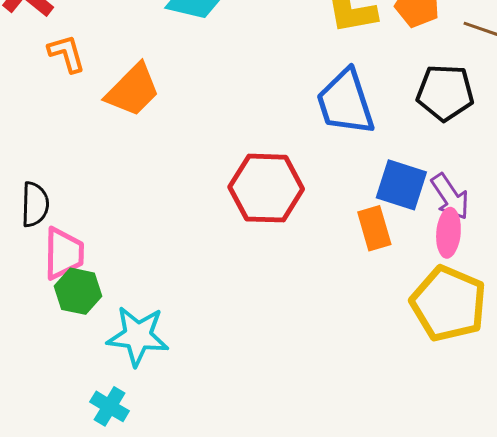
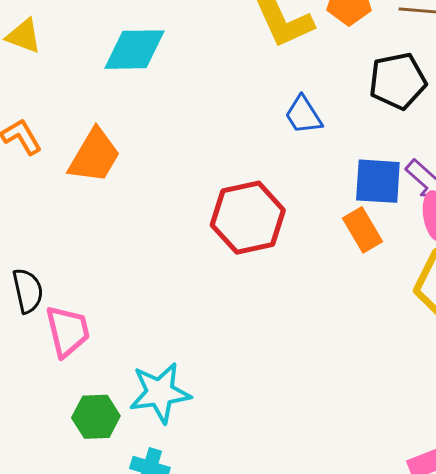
blue trapezoid: (345, 102) -> (303, 115), size x0.6
green hexagon: (78, 291) -> (96, 417), moved

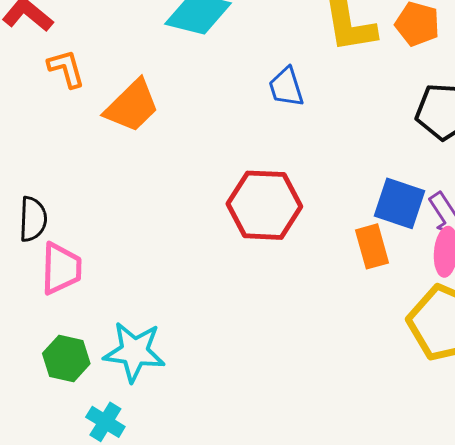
blue trapezoid: (303, 115) -> (286, 87), moved

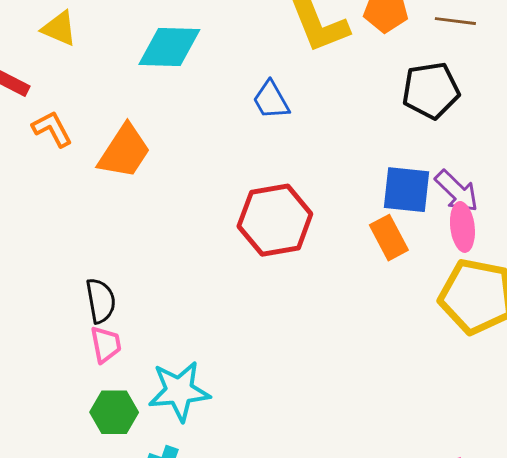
black semicircle: (33, 219) -> (101, 301), moved
pink trapezoid: (61, 268) -> (106, 345), moved, size x0.7

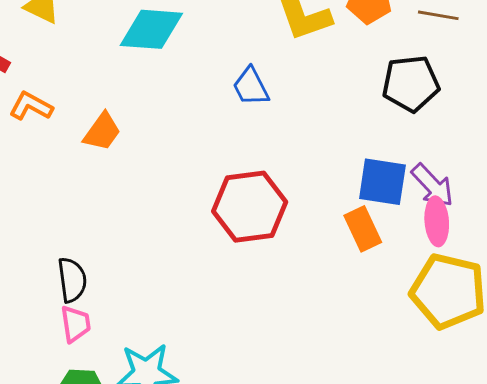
orange L-shape: (52, 129) -> (31, 106), turned -36
orange trapezoid: (124, 151) -> (102, 132), size x0.7

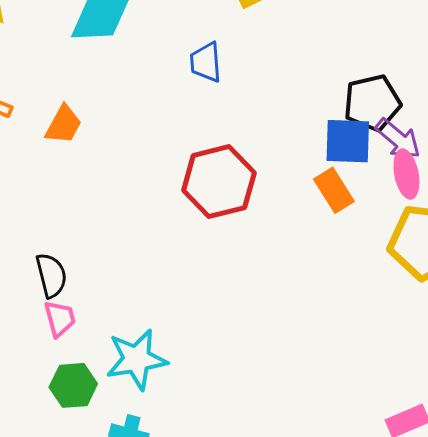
black pentagon: (411, 84) -> (372, 103), moved
blue trapezoid: (251, 87) -> (206, 62), turned 30

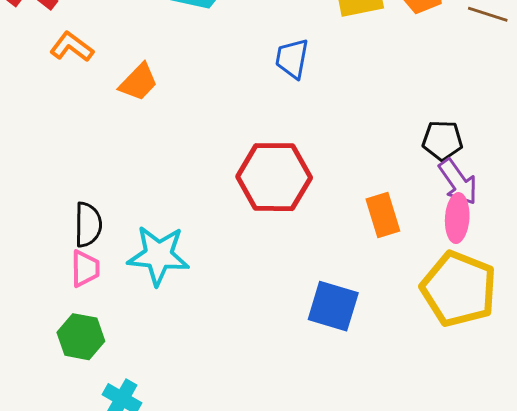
black pentagon: (372, 103) -> (442, 140), size x0.7
blue square: (348, 141) -> (333, 306), moved
cyan star: (137, 359) -> (158, 255), moved

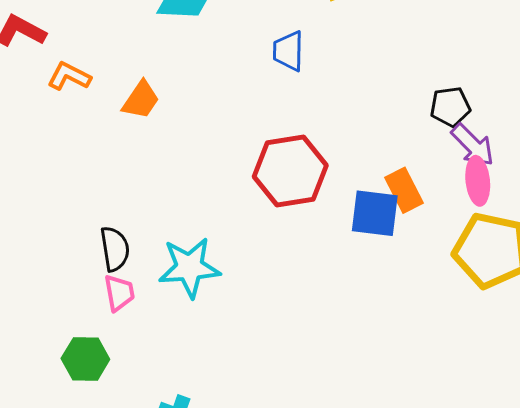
blue square: (333, 306) -> (375, 213), moved
green hexagon: (81, 337) -> (85, 359), moved

